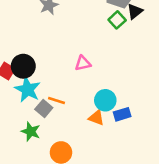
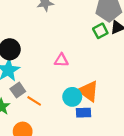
orange line: (57, 101) -> (34, 101), moved
orange triangle: (96, 118) -> (88, 91), moved, size x1.5

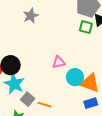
green square: (100, 31) -> (86, 27), turned -32
cyan circle: (72, 97) -> (75, 77), moved

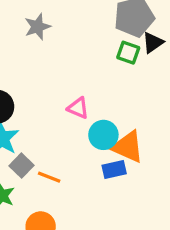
pink triangle: (59, 62) -> (78, 108), turned 32
blue rectangle: (91, 103) -> (114, 169), moved

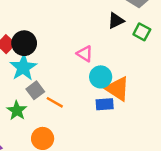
black triangle: (153, 43) -> (116, 21), moved
green square: (128, 53) -> (142, 32), moved

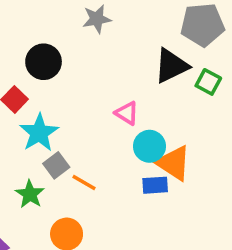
black triangle: (116, 21) -> (171, 66), size x1.5
black circle: (24, 43) -> (44, 62), moved

